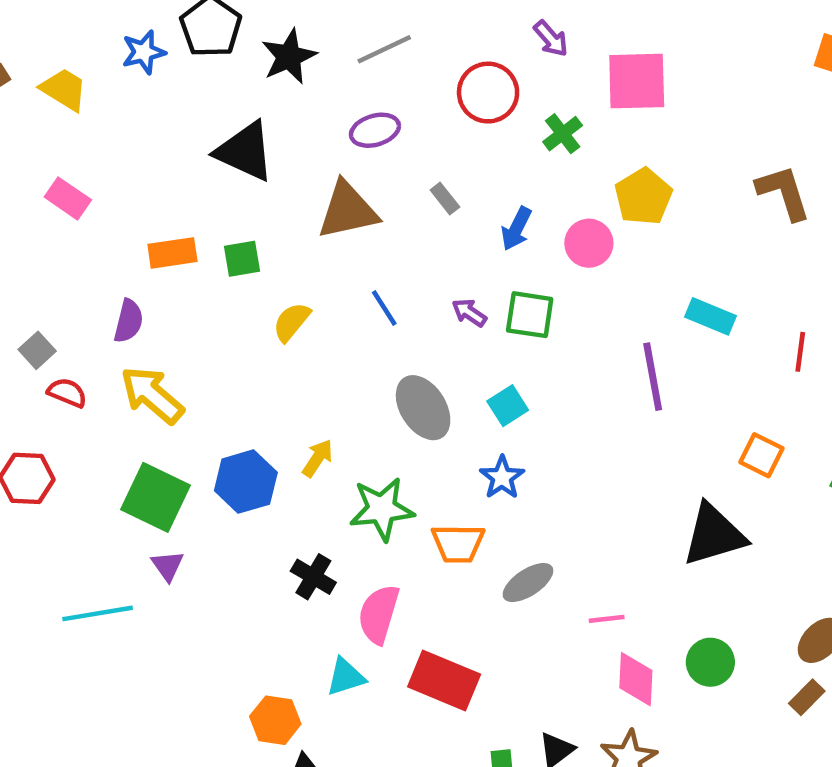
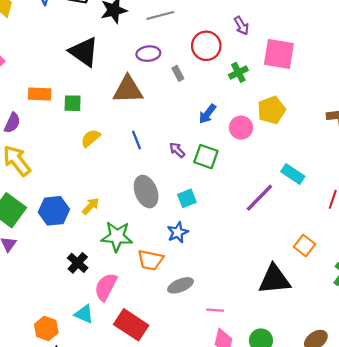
gray rectangle: (445, 198) -> (178, 73), moved
purple line: (653, 377) -> (259, 198), turned 44
cyan triangle: (346, 677) -> (84, 314), turned 30

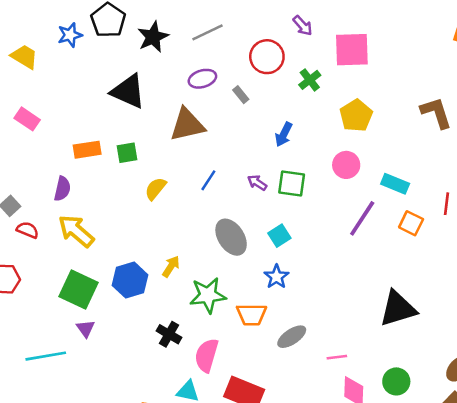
pink circle: (241, 128) -> (346, 165), moved
blue line: (136, 140) -> (208, 180), turned 66
orange square: (305, 246) -> (411, 223), moved

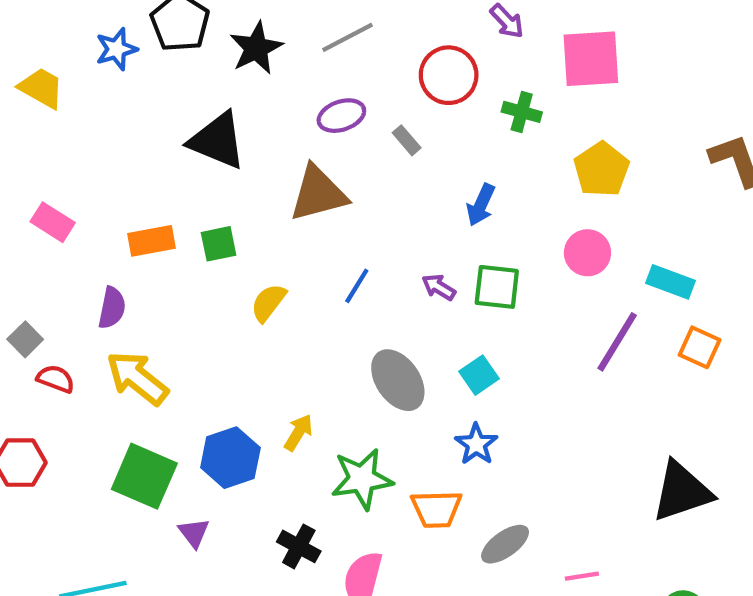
green cross: (310, 80) -> (522, 112), turned -35
pink rectangle: (27, 119) -> (53, 222), moved
purple triangle: (86, 328) -> (194, 533), moved

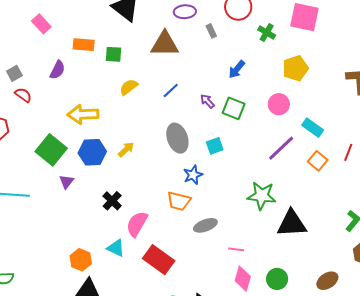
yellow arrow: (137, 378) -> (83, 114), moved, turned -56
blue star: (476, 444) -> (193, 175), moved
green star: (362, 479) -> (262, 196), moved

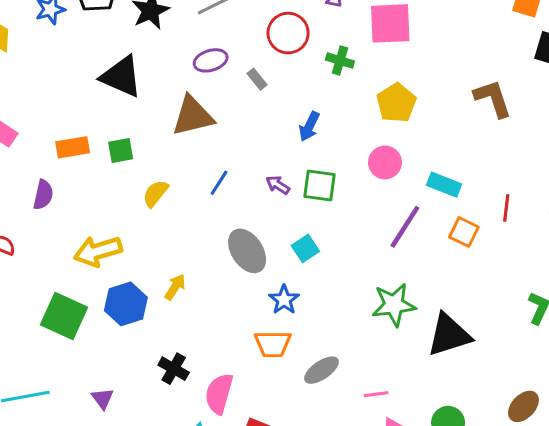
purple triangle: (66, 182) -> (103, 398), moved

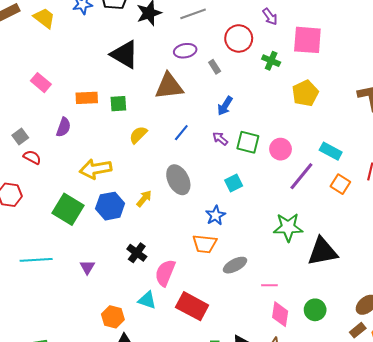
blue arrow: (309, 127) -> (225, 106), moved
pink circle: (385, 162) -> (281, 149), moved
gray ellipse: (247, 251) -> (178, 180), moved

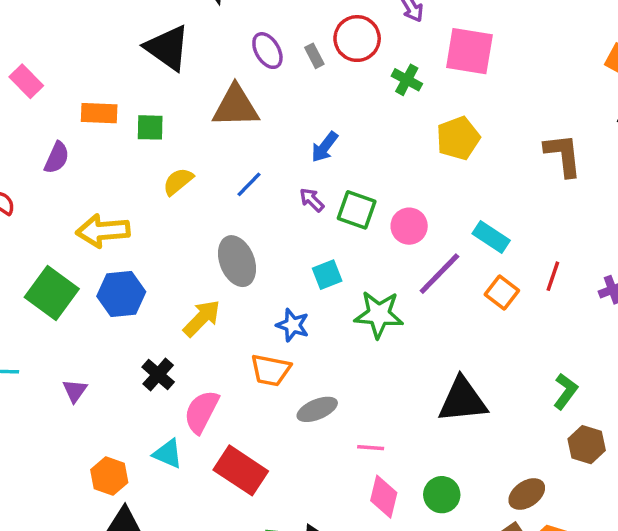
purple ellipse: (185, 51) -> (267, 51), turned 65
gray rectangle: (215, 67) -> (314, 56), moved
yellow arrow: (144, 199) -> (202, 318), moved, size x1.4
blue star: (216, 215) -> (293, 325), turned -30
green star: (288, 227) -> (379, 314), moved

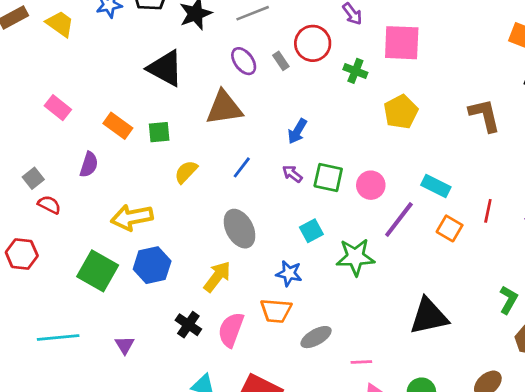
orange rectangle: (99, 113) -> (118, 126), turned 40
pink semicircle: (201, 412) -> (231, 330), moved

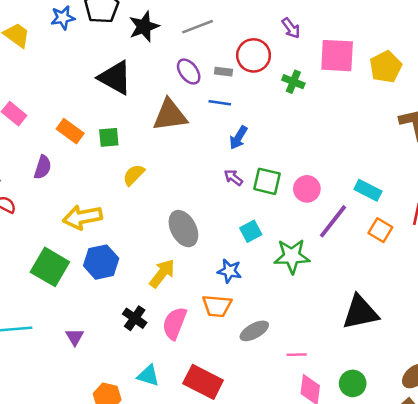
gray rectangle: (281, 61) -> (224, 72), turned -49
yellow pentagon: (401, 112) -> (386, 67), moved
blue line: (242, 167) -> (220, 103), moved, turned 60

